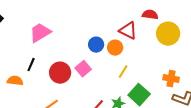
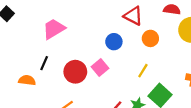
red triangle: (128, 31) -> (133, 16), moved
orange circle: (115, 48) -> (150, 38), moved

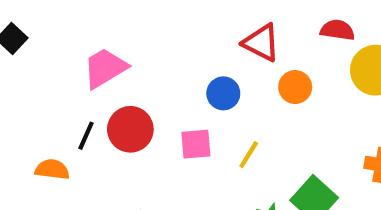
pink square: (100, 67) -> (196, 144), turned 35
yellow line: (143, 71) -> (249, 155), moved
red circle: (75, 72) -> (130, 129), moved

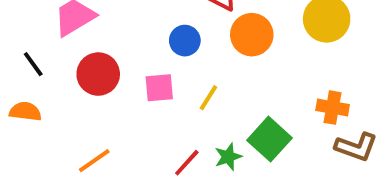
orange circle: (295, 87) -> (252, 35), size x1.4
black line: (86, 136) -> (33, 64), moved, turned -60

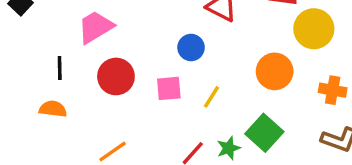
orange circle: (252, 35) -> (275, 71), moved
black line: (33, 64) -> (60, 68), turned 35
orange cross: (333, 108) -> (333, 90), moved

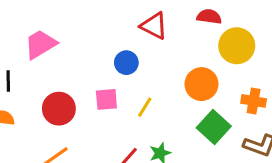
red circle: (116, 76) -> (59, 109), moved
green square: (264, 133) -> (214, 127), moved

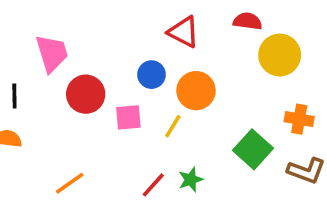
pink trapezoid: (40, 44) -> (52, 53), turned 104
orange circle: (201, 84) -> (196, 91), moved
red circle: (59, 109) -> (86, 94), moved

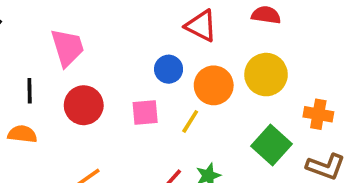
yellow circle: (280, 55) -> (266, 75), moved
red circle: (86, 94) -> (84, 105), moved

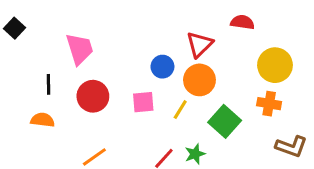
red triangle: (201, 26) -> (199, 44), moved, turned 48
yellow circle: (266, 75) -> (275, 65), moved
orange cross: (318, 114) -> (269, 104), moved
green square: (271, 145) -> (225, 121), moved

